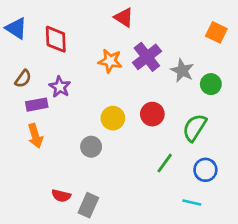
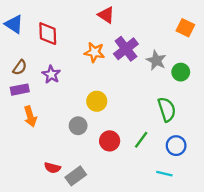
purple rectangle: (37, 105) -> (20, 90), moved
red circle: (152, 114) -> (110, 141), moved
green semicircle: (195, 128) -> (167, 109), turned 130
gray rectangle: (88, 205) -> (76, 176), turned 30

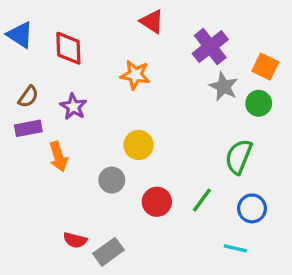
orange square: (185, 28) -> (265, 67), moved
purple cross: (126, 49) -> (210, 47), moved
green semicircle: (167, 109) -> (239, 157), turned -140
orange arrow: (30, 116) -> (58, 157), moved

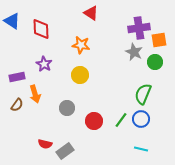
purple cross: (210, 47) -> (139, 28), moved, turned 30
orange square: (265, 67) -> (159, 40), turned -35
brown semicircle: (28, 97) -> (17, 105), moved
yellow circle: (138, 145) -> (80, 75), moved
blue circle: (252, 208) -> (141, 119), moved

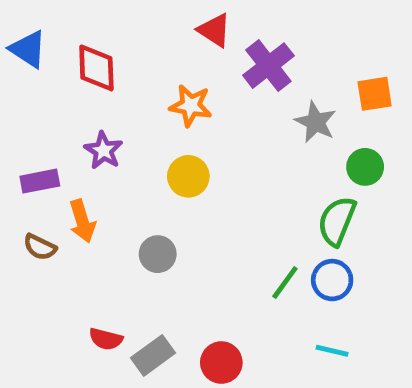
purple cross: (139, 28) -> (268, 66), moved, turned -30
green circle: (155, 62) -> (365, 167), moved
brown semicircle: (17, 105) -> (40, 247), turned 80
red circle: (94, 121) -> (221, 363), moved

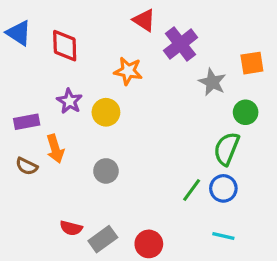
yellow circle: (188, 176) -> (106, 112), moved

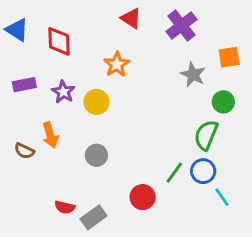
purple cross: (181, 44) -> (182, 25), moved
orange star: (128, 71) -> (117, 64), turned 30
purple rectangle: (27, 122) -> (24, 85), moved
cyan line: (223, 236) -> (222, 197), moved, turned 42
red circle: (149, 244) -> (143, 197), moved

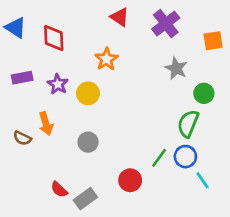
orange square: (229, 57) -> (213, 41), moved
red semicircle: (65, 207) -> (59, 189), turned 30

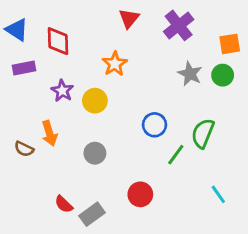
red triangle: (120, 17) -> (129, 18), turned 36
purple rectangle: (22, 78) -> (24, 68), moved
green circle: (204, 93) -> (223, 75), moved
blue circle: (185, 157) -> (155, 125), moved
green line: (159, 158) -> (176, 155), moved

